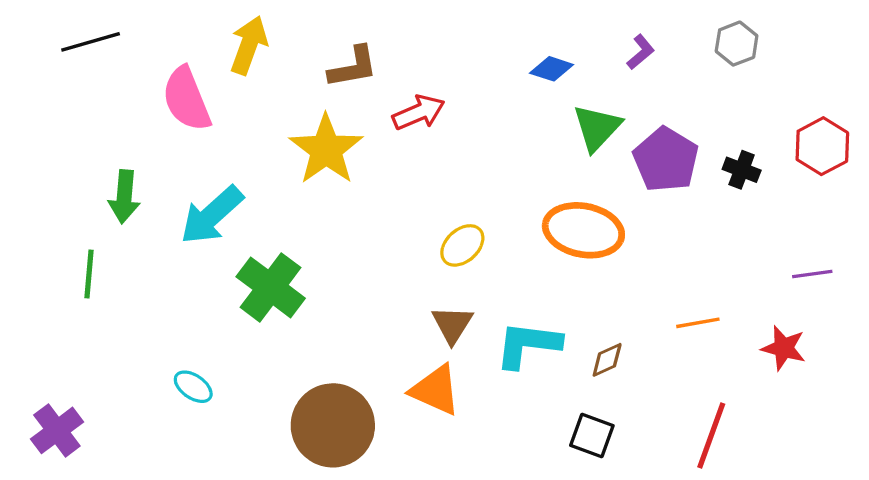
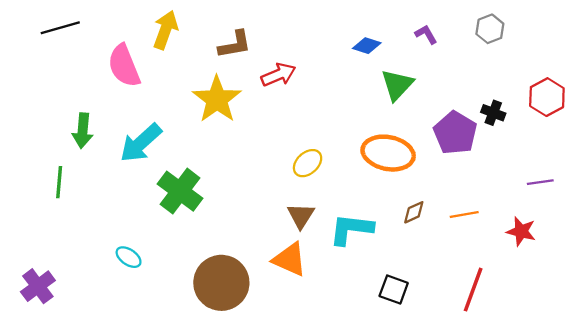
purple L-shape: (641, 52) -> (426, 34), turned -80
purple pentagon: (666, 160) -> (455, 133), moved
brown diamond: (607, 360) -> (414, 212), moved

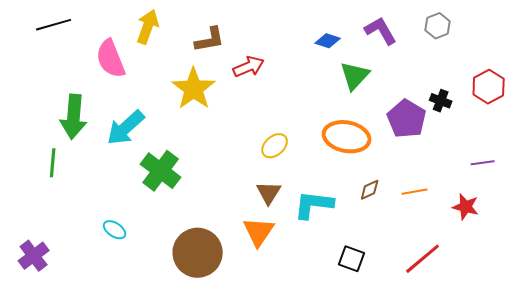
purple L-shape: (426, 34) -> (381, 31), size x1.6
green arrow: (83, 131) -> (74, 117), size x1.4
orange triangle: (290, 259) -> (259, 232), turned 40
red line: (473, 290) -> (423, 259), turned 30

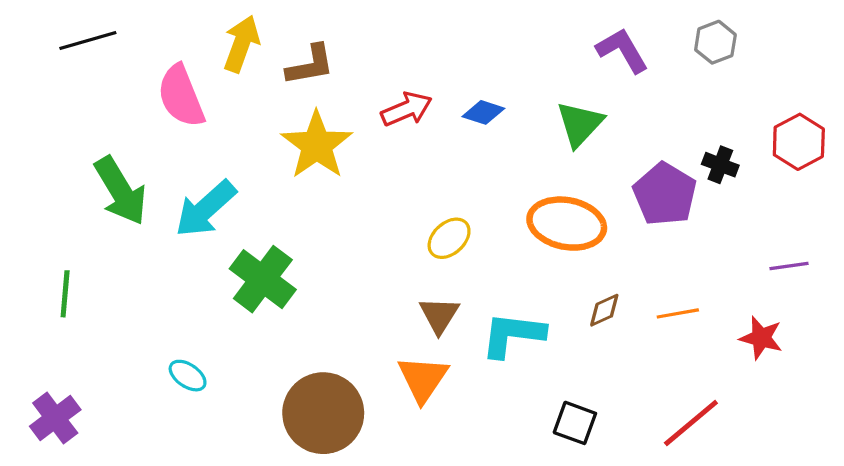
brown L-shape: (210, 40) -> (310, 65), moved
blue diamond: (328, 41) -> (483, 112), moved
green arrow: (74, 117) -> (121, 191), turned -36
green line: (53, 163) -> (65, 294), moved

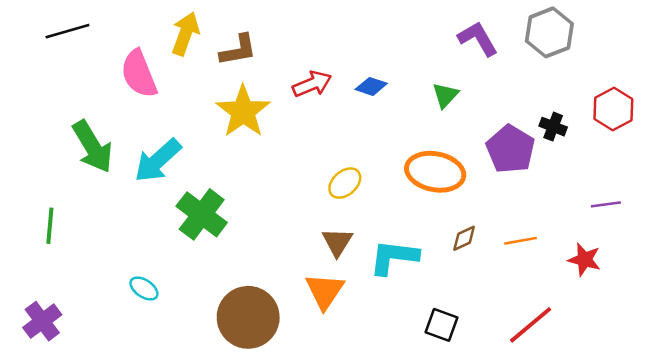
gray hexagon: (715, 42) -> (549, 32), size x1.5
green triangle: (580, 124) -> (445, 95), size x0.7

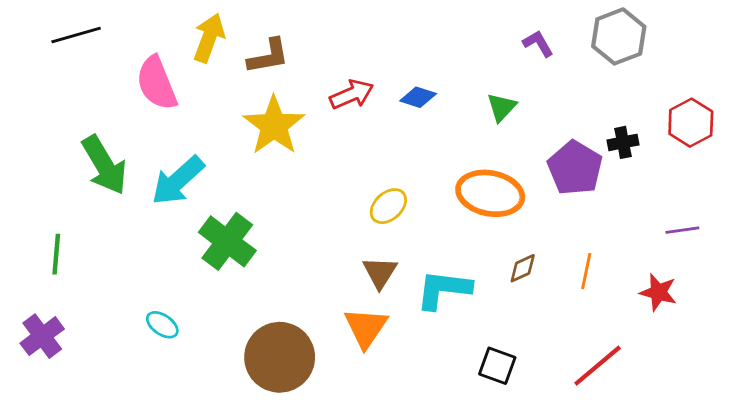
purple L-shape: (478, 39) -> (538, 44), size x0.7
black cross: (553, 127) -> (623, 142), turned -32
orange line: (521, 241) -> (586, 271), turned -68
purple cross: (42, 321) -> (42, 336), moved

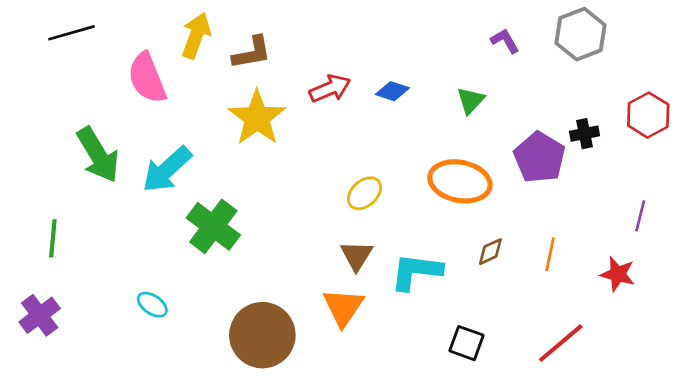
purple line: (682, 230) -> (640, 216), turned -68

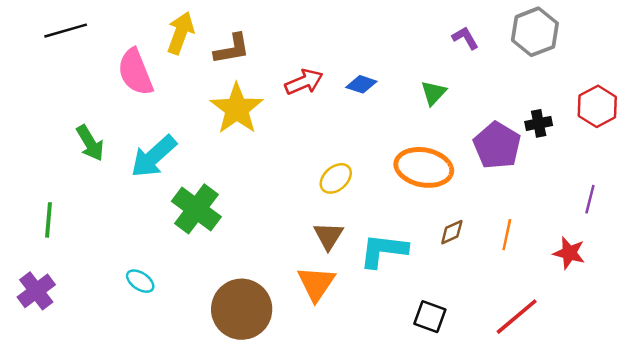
green arrow: (98, 155) -> (90, 143), size x0.7

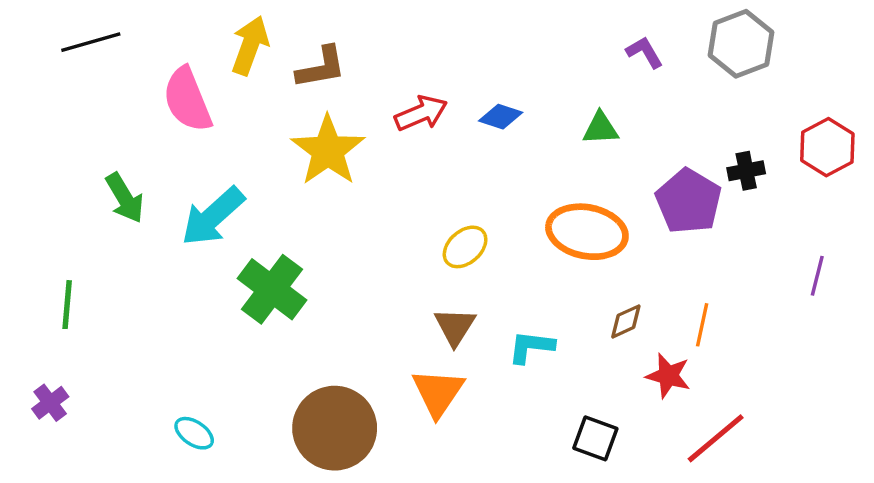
green triangle: (434, 93) -> (601, 128), turned 44
cyan L-shape: (383, 251) -> (531, 347), size x0.7
red star: (569, 253) -> (668, 376), moved
cyan ellipse: (140, 281) -> (194, 433), moved
purple cross: (36, 291) -> (50, 403), size x0.7

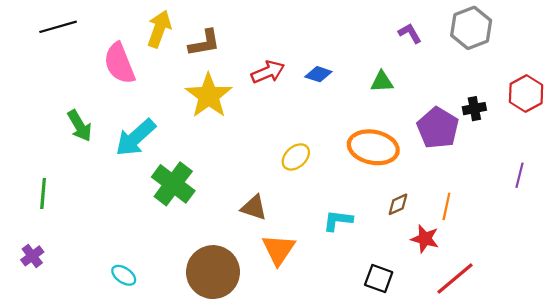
brown triangle: (455, 327) -> (254, 208), moved, turned -44

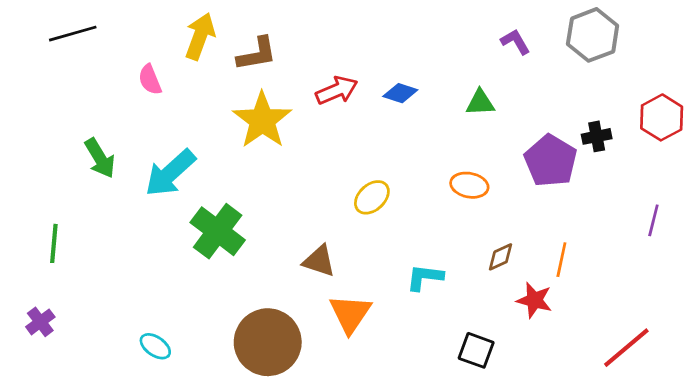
pink semicircle: (119, 63) -> (150, 80), size x0.6
orange ellipse: (373, 147) -> (469, 185), size x0.6
red line: (455, 279) -> (626, 348), moved

